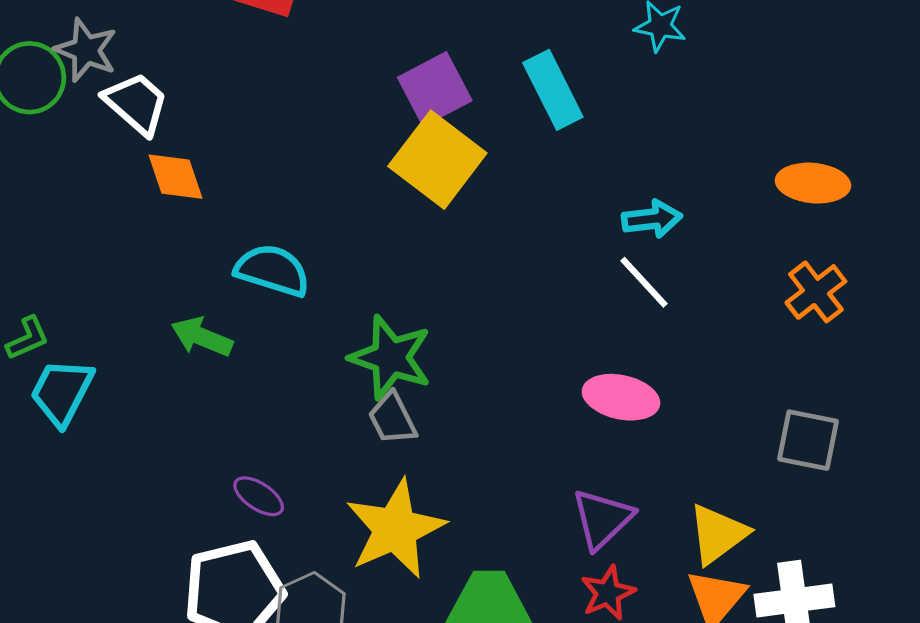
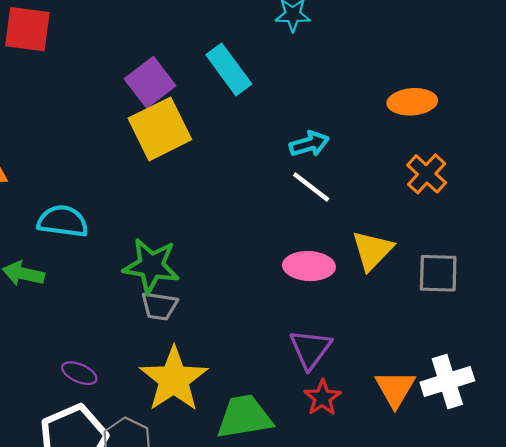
yellow square: (437, 160) -> (160, 129), turned 36
gray trapezoid: (392, 418) -> (159, 306), turned -45
yellow triangle: (718, 534) -> (372, 250), moved

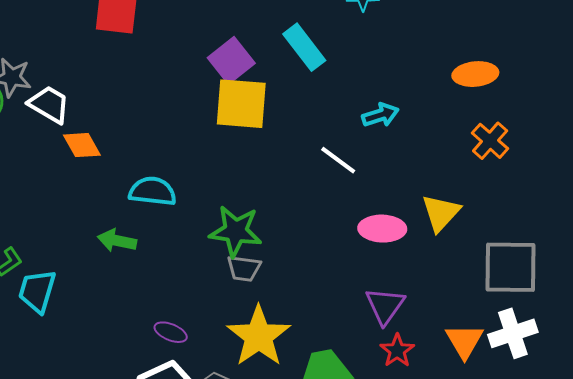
yellow square: (160, 129) -> (241, 104), turned 32
white line: (311, 187) -> (338, 160), moved
gray square: (438, 273) -> (510, 267), moved, size x1.5

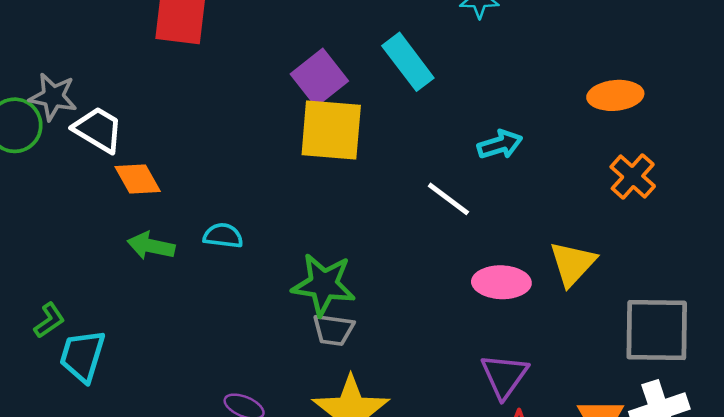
cyan semicircle: (153, 191) -> (223, 236), size x0.7
green arrow: (117, 241) -> (151, 246), moved

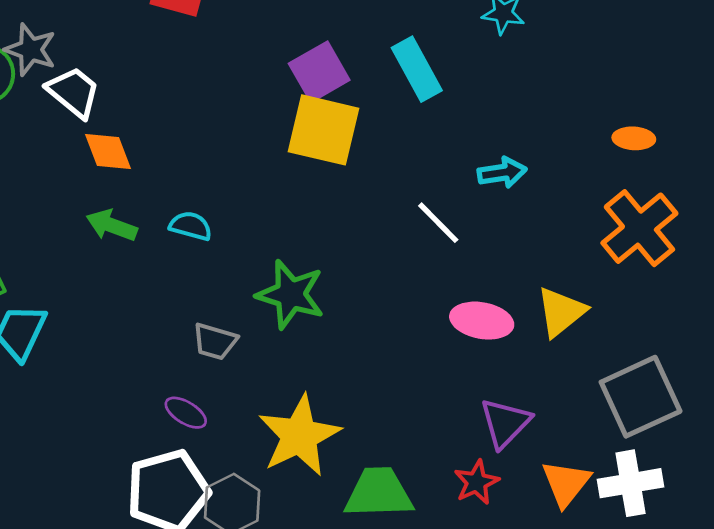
orange ellipse: (615, 95) -> (634, 138), size x0.7
orange cross: (633, 176) -> (639, 228), size x1.5
gray trapezoid: (333, 330) -> (215, 341), moved
gray square: (657, 330) -> (641, 397), turned -34
purple triangle: (504, 376) -> (505, 423), moved

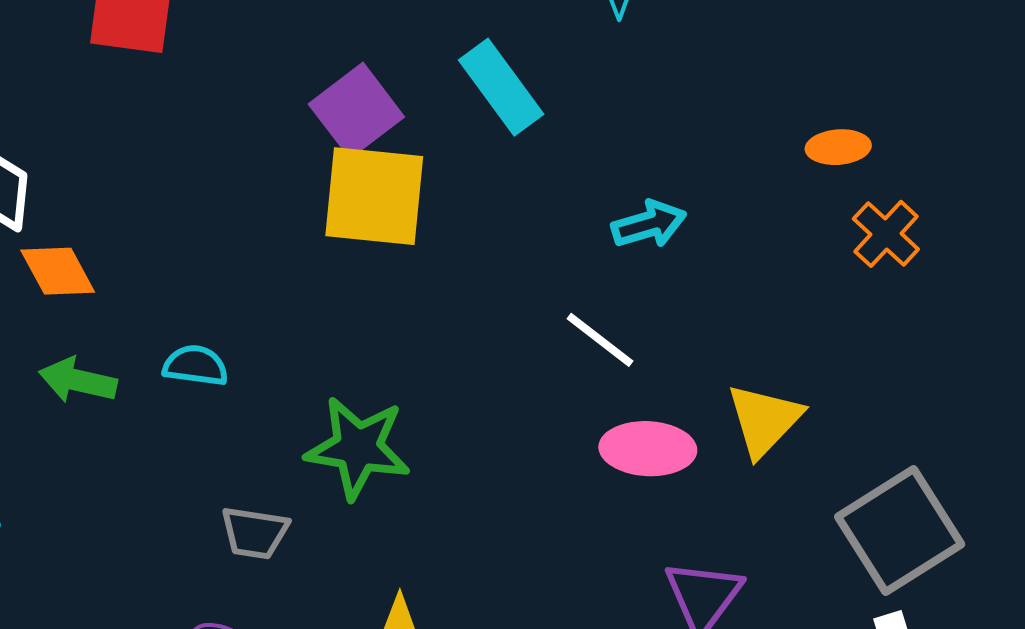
white line: (438, 223) -> (600, 340), moved
orange cross: (639, 228) -> (886, 234), moved, size x0.6

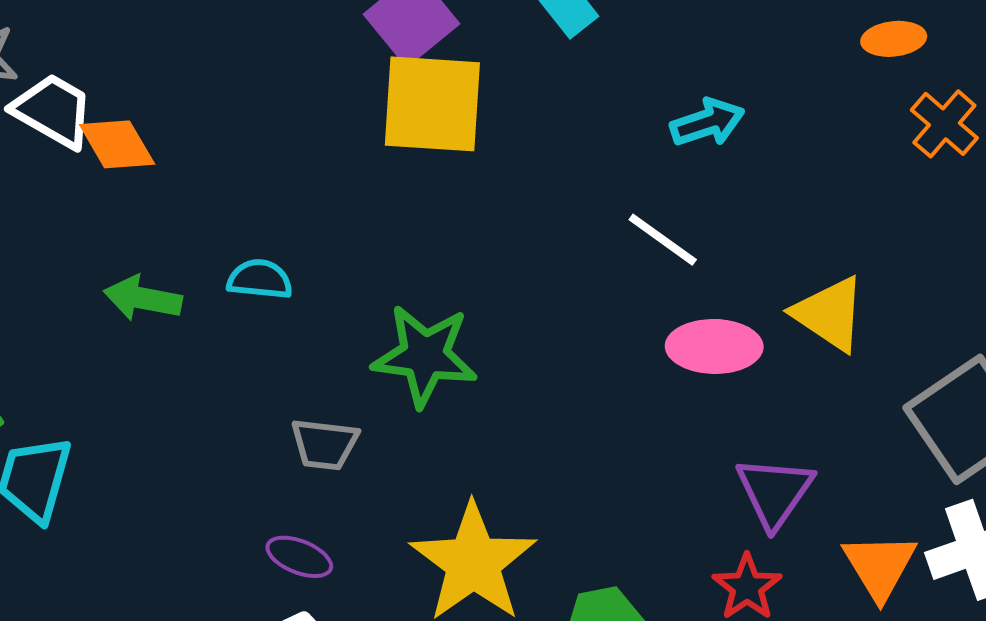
orange diamond: (58, 271) -> (117, 144), moved
yellow triangle: (764, 420) -> (829, 314), turned -38

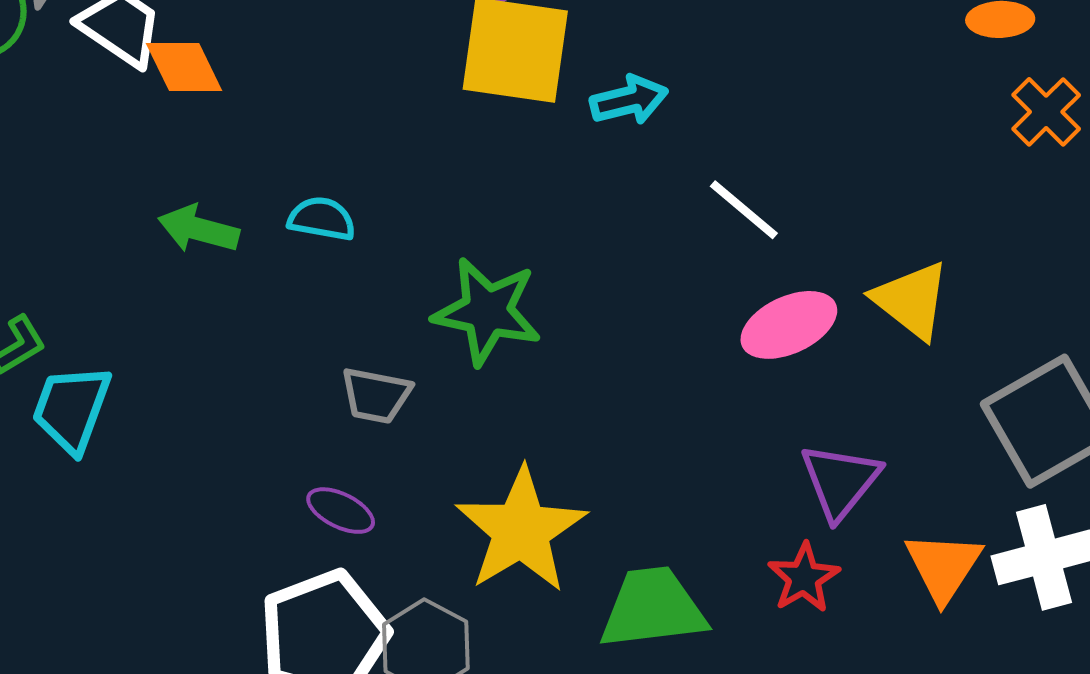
cyan arrow: (707, 122) -> (629, 100), moved
pink ellipse: (714, 346) -> (789, 325), turned -30

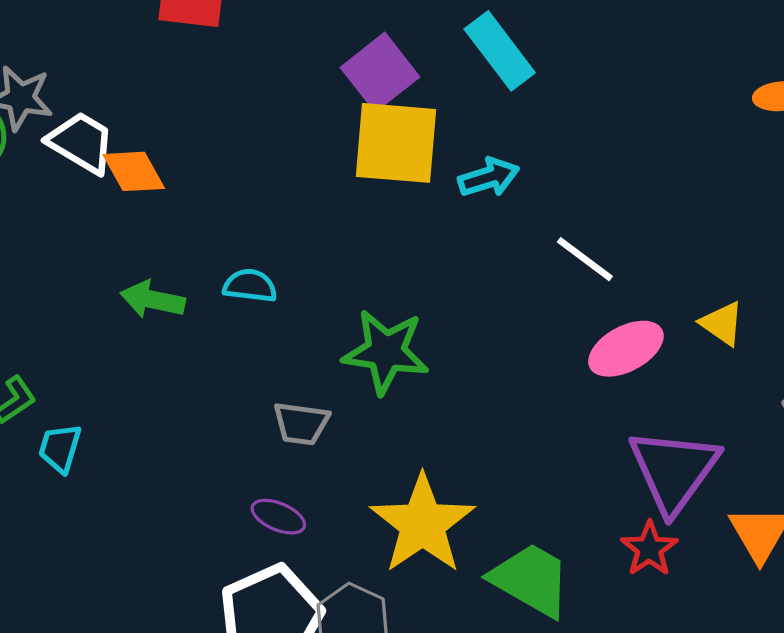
yellow triangle: (911, 300) -> (722, 323), size x0.7
cyan trapezoid: (72, 409) -> (60, 448), size x0.7
purple triangle: (840, 481) -> (674, 470), size x1.4
green trapezoid: (653, 608) -> (531, 580), turned 40

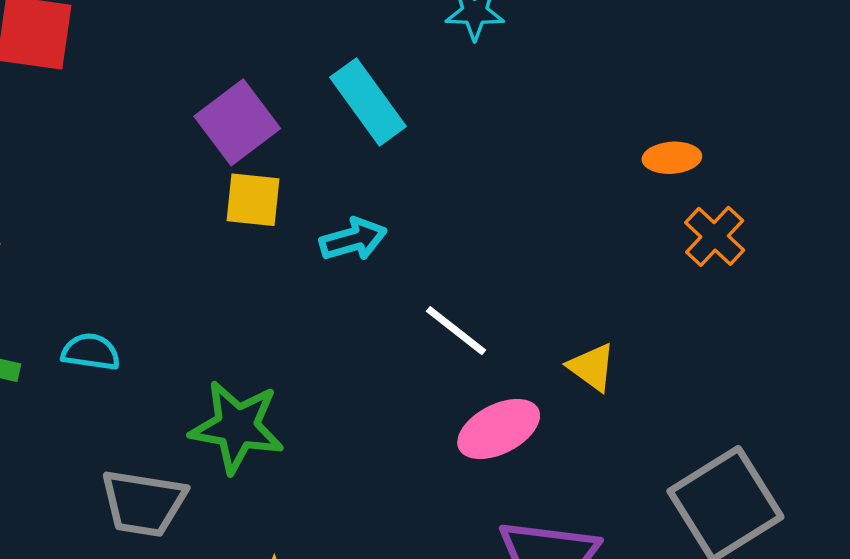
yellow square: (396, 143) -> (253, 200), size x0.6
yellow triangle: (722, 323) -> (592, 367), moved
gray trapezoid: (301, 423) -> (143, 503), size x1.4

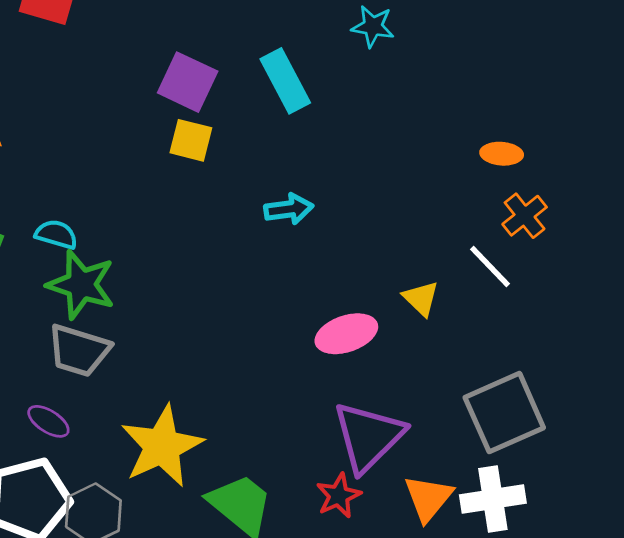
purple square: (237, 122) -> (188, 82), turned -36
cyan arrow: (353, 239) -> (289, 209), moved
white line: (456, 331) -> (490, 267), moved
green star: (237, 427) -> (81, 285), moved

